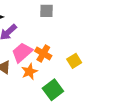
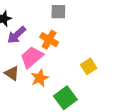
orange cross: (43, 53) -> (49, 40), moved

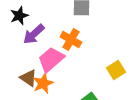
orange star: (40, 78) -> (43, 83), moved

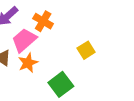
orange star: (43, 83) -> (28, 63), moved

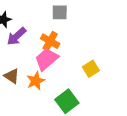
pink trapezoid: (24, 40) -> (46, 59), moved

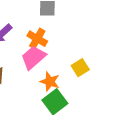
orange star: (36, 81) -> (50, 82), moved, turned -30

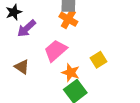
orange cross: (37, 39) -> (68, 19), moved

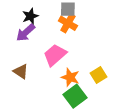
black star: (14, 12) -> (30, 16), moved
yellow square: (99, 60) -> (98, 75), moved

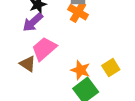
pink trapezoid: (55, 55) -> (44, 49), moved

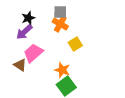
yellow square: (111, 68) -> (75, 44), moved

